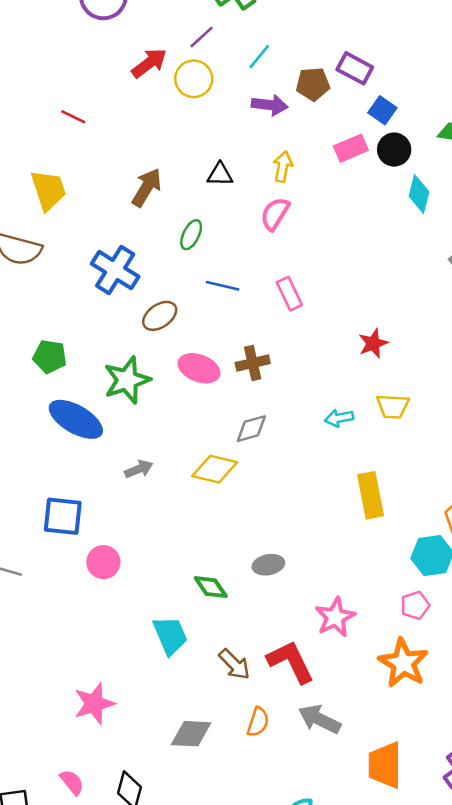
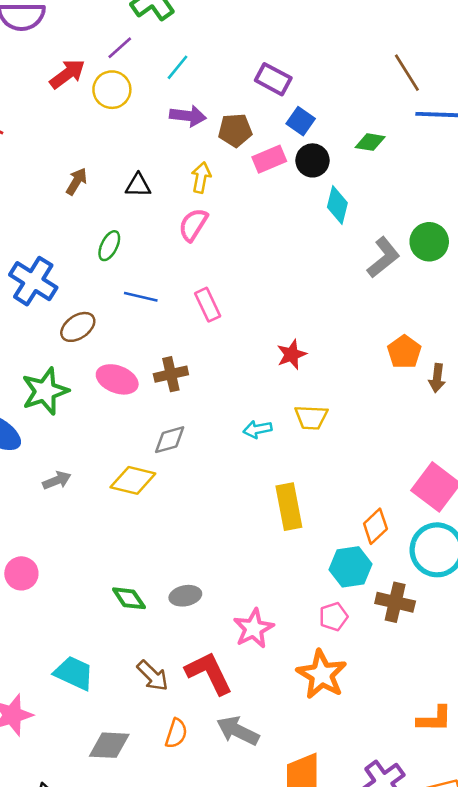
brown pentagon: (313, 84) -> (235, 130), moved
brown arrow: (147, 188) -> (77, 181), moved, size x0.7
gray ellipse: (268, 565) -> (185, 596), moved
cyan trapezoid: (170, 635) -> (74, 673), moved, turned -42

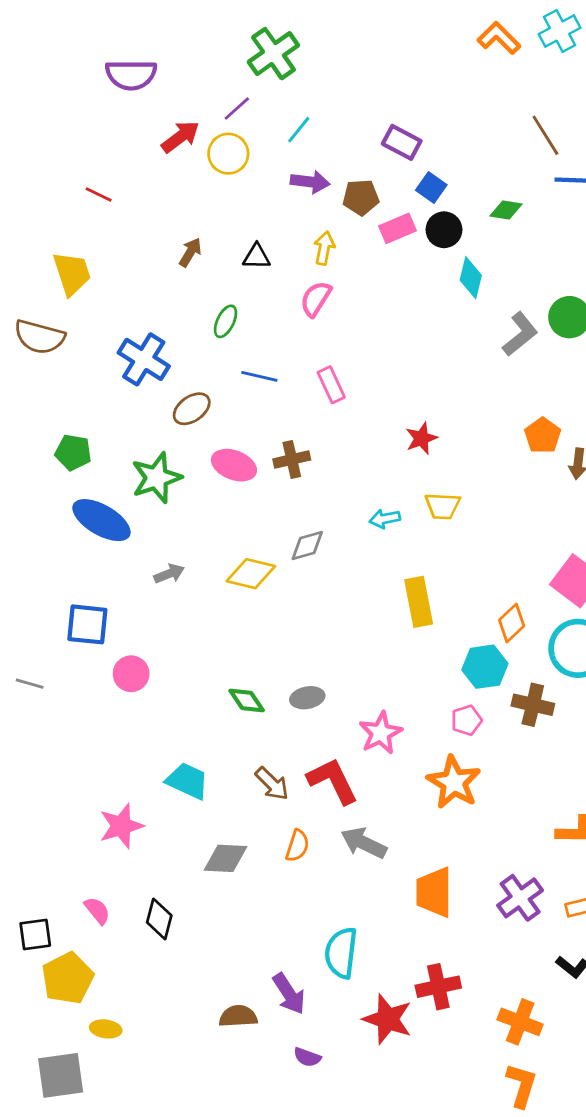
gray diamond: (170, 440) -> (307, 545), moved

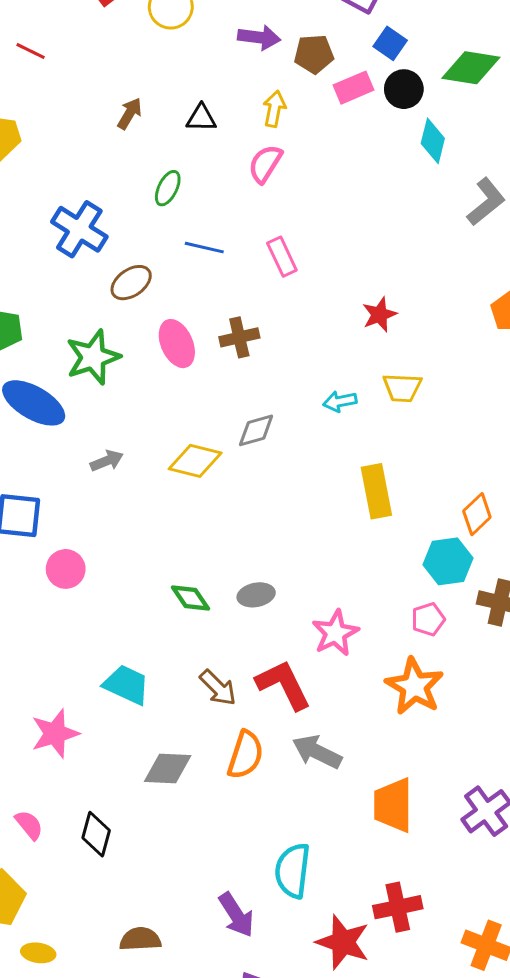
green diamond: (506, 210) -> (471, 68), size x1.6
pink ellipse: (234, 465) -> (177, 344), turned 45
orange semicircle: (297, 846) -> (245, 755), size x1.4
brown semicircle: (238, 1016) -> (140, 939), moved

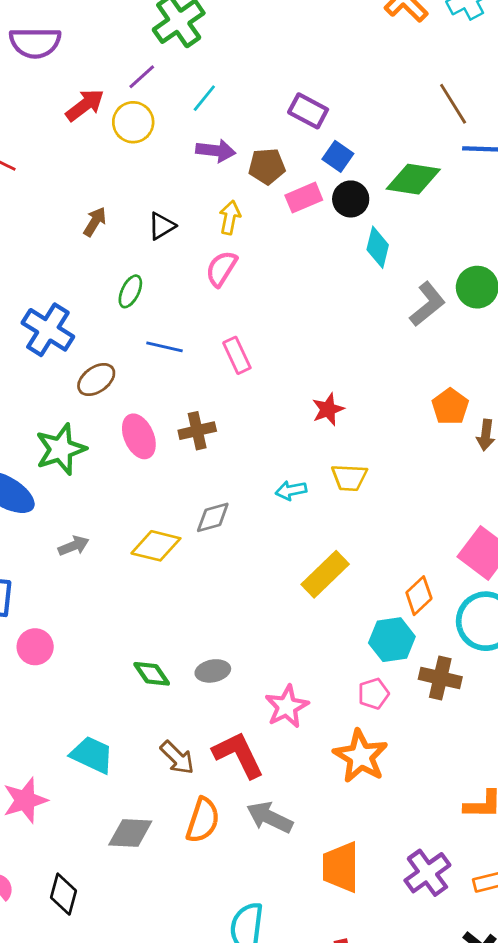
black triangle: (201, 118) -> (162, 226), turned -32
yellow rectangle: (376, 491) -> (325, 574), turned 57

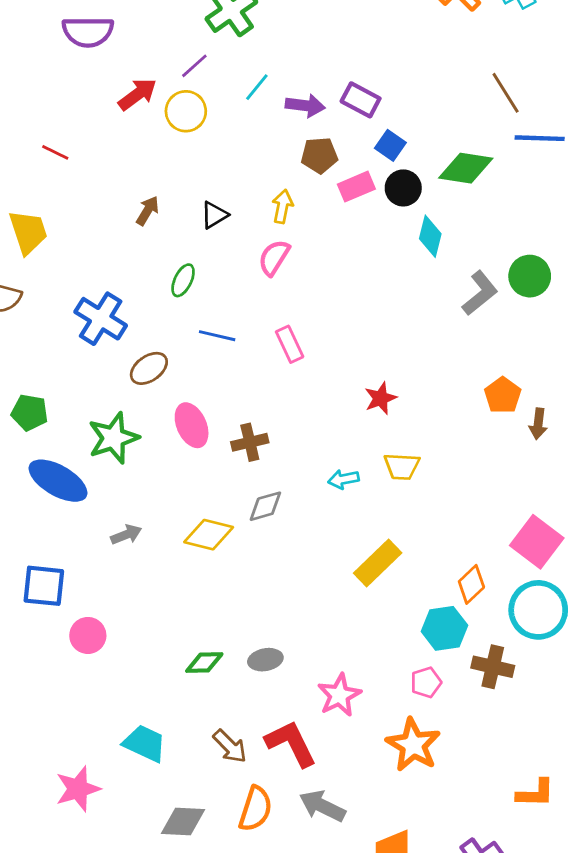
purple arrow: (216, 151) -> (305, 106), moved
brown cross: (197, 431) -> (250, 442), moved
green diamond: (152, 674) -> (204, 662), turned -57

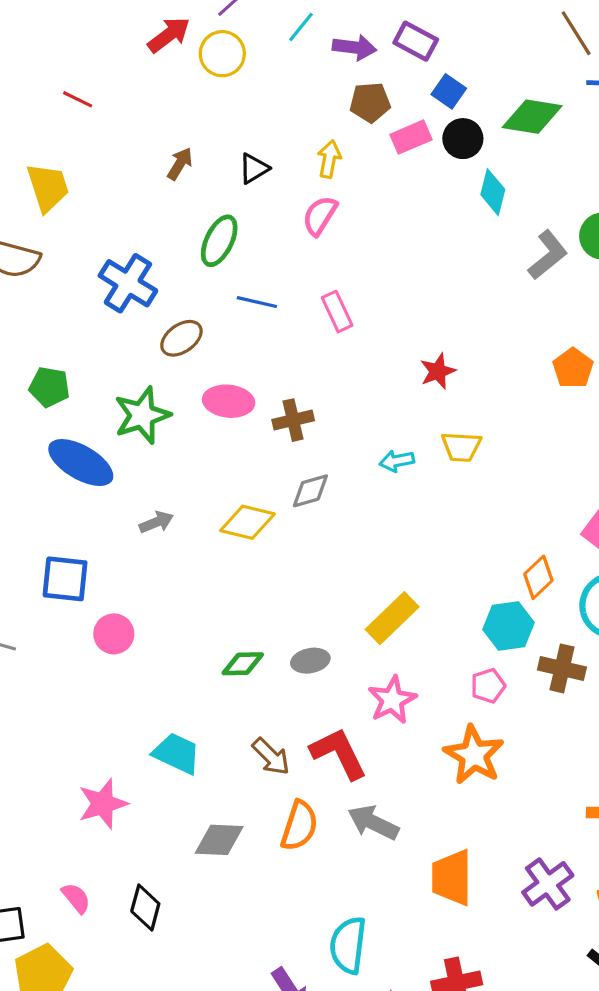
green ellipse: (183, 280) -> (219, 241), size x1.4
pink ellipse: (192, 425) -> (229, 401), turned -60
yellow rectangle: (378, 563) -> (392, 618), moved

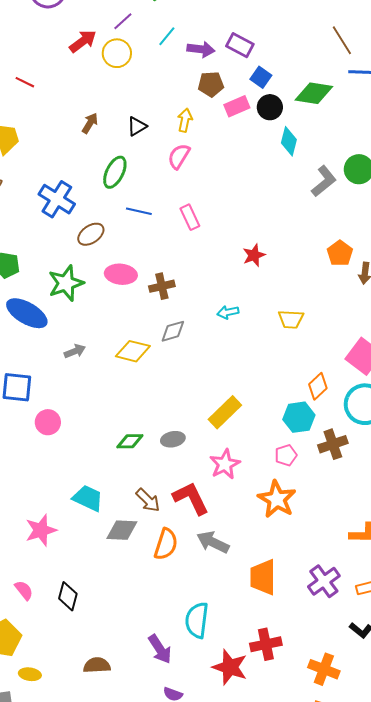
yellow trapezoid: (461, 447) -> (291, 319), moved
brown cross: (562, 668) -> (333, 444), turned -32
gray diamond: (219, 840) -> (122, 530), moved

